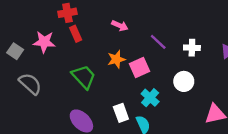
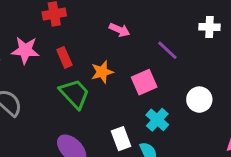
red rectangle: (76, 34) -> (64, 57), moved
white cross: (192, 48) -> (209, 27), moved
orange star: (116, 59) -> (102, 72), moved

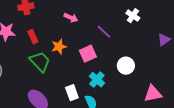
white cross: (209, 27) -> (133, 16), turned 32

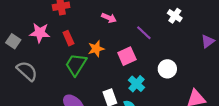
green trapezoid: (40, 62) -> (76, 65), turned -105

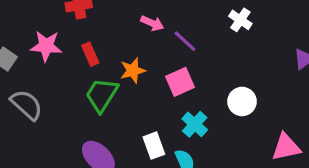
white cross: (175, 16) -> (240, 20), moved
purple line: (144, 33) -> (185, 41), moved

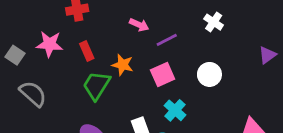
purple line: (185, 41) -> (167, 40), turned -70
orange star: (133, 70) -> (123, 65), turned 30
white circle: (242, 101) -> (209, 74), moved

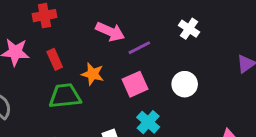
pink arrow: (139, 25) -> (110, 32), size x1.4
green trapezoid: (96, 85) -> (65, 96), turned 52

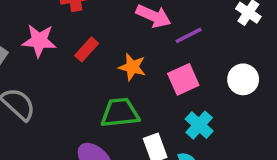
red rectangle: (55, 59) -> (87, 49), turned 66
green trapezoid: (65, 96) -> (120, 113), moved

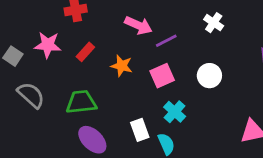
green trapezoid: (120, 113) -> (81, 102), moved

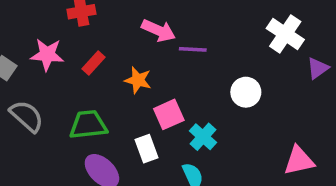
white cross: (214, 23) -> (285, 34), moved, size x1.5
purple line: (166, 41) -> (193, 49), turned 30
pink square: (162, 76) -> (169, 114), moved
white rectangle: (140, 130) -> (147, 149), moved

